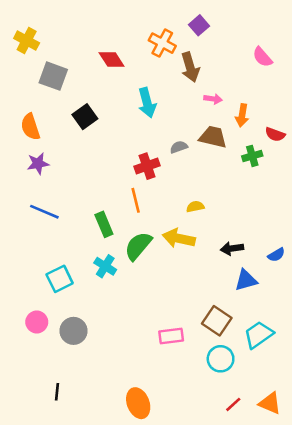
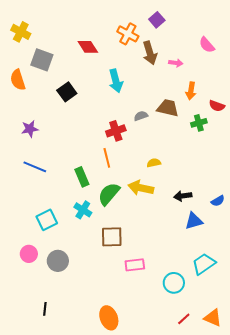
pink arrow: (213, 99) -> (176, 63), moved
orange semicircle: (30, 127) -> (18, 80), moved
brown square: (217, 321) -> (112, 237), moved, turned -35

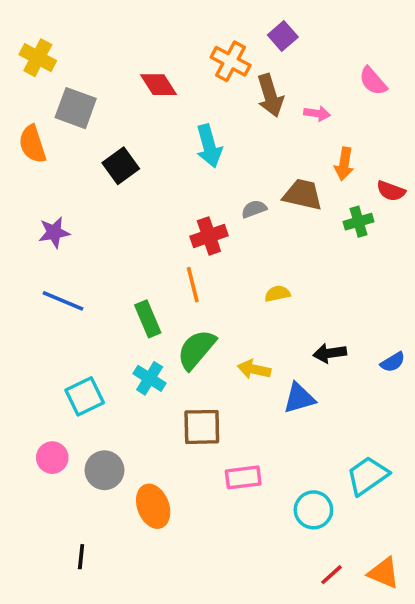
yellow arrow: (141, 188) -> (254, 369), moved, size x0.7
blue triangle: (194, 221) -> (299, 398), moved
orange ellipse: (109, 318) -> (153, 506), moved

